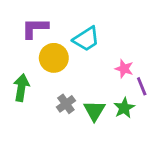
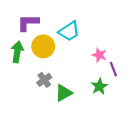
green arrow: (21, 88) -> (17, 52), moved
gray cross: (66, 104) -> (44, 80), moved
green triangle: (94, 111) -> (64, 93), moved, turned 30

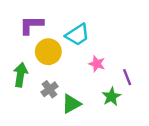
green arrow: (17, 52) -> (20, 75), moved
pink star: (99, 55) -> (97, 64), moved

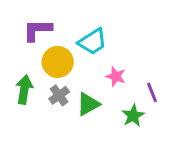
gray cross: (50, 89) -> (59, 95), moved
green triangle: (71, 104) -> (88, 104), moved

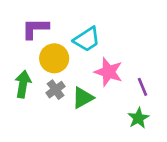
pink star: (116, 76) -> (109, 72), size x1.5
green star: (133, 116) -> (138, 118), moved

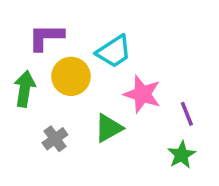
green arrow: (23, 84) -> (25, 89), moved
gray cross: (56, 90) -> (55, 139), moved

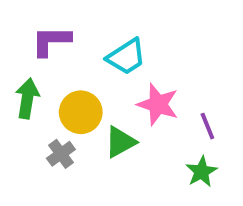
yellow circle: (71, 76) -> (81, 112), moved

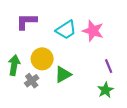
green arrow: (27, 98) -> (14, 65), moved
pink star: (158, 104) -> (93, 31), moved

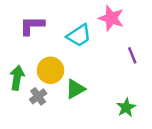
pink star: (93, 31) -> (111, 18), moved
purple line: (109, 66) -> (132, 55), moved

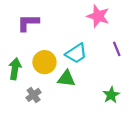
cyan trapezoid: (79, 36) -> (76, 53), moved
green triangle: (75, 89) -> (66, 79), turned 36
gray cross: (38, 96) -> (34, 95), moved

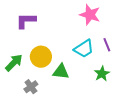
cyan trapezoid: (76, 53) -> (84, 49), moved
green arrow: (15, 69) -> (14, 63), turned 36
green star: (111, 95) -> (102, 74), moved

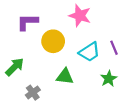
pink star: (90, 15) -> (80, 16), moved
yellow circle: (41, 57) -> (53, 41), moved

